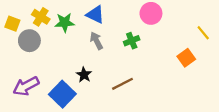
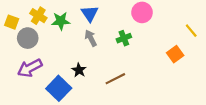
blue triangle: (95, 15) -> (90, 13), turned 30
purple arrow: (26, 86) -> (30, 68), moved

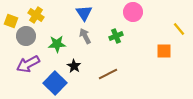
green star: (61, 21) -> (57, 44), moved
orange square: (175, 54) -> (164, 51), turned 35

